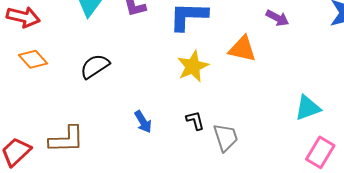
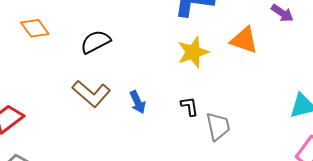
brown L-shape: (66, 139) -> (91, 94), moved, turned 36

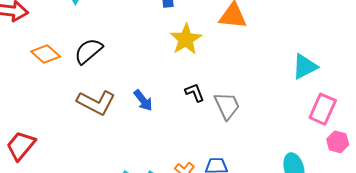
orange diamond: (35, 28) -> (46, 54), moved

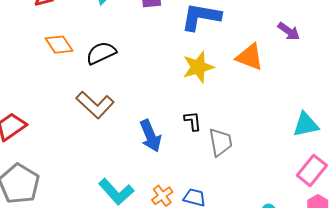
blue arrow: (143, 100) -> (150, 136), moved, size x1.4

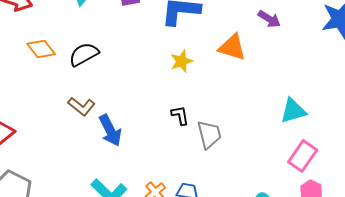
yellow star: (198, 67) -> (182, 61), size x0.7
brown L-shape: (95, 105) -> (81, 106), size x0.7
blue arrow: (150, 136) -> (110, 130), moved

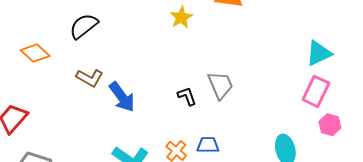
orange diamond: (41, 49) -> (35, 53), moved
cyan triangle: (293, 111) -> (319, 53), moved
black L-shape: (180, 115) -> (187, 96), moved

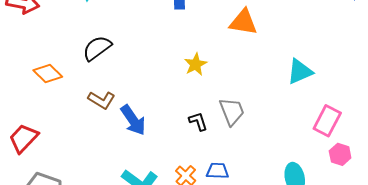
yellow star: (181, 17) -> (196, 64), moved
cyan triangle: (319, 53) -> (300, 71), moved

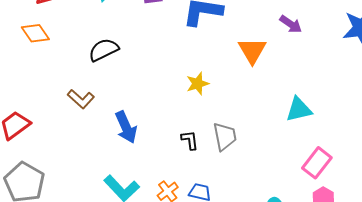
orange triangle: (243, 22) -> (252, 51), turned 40
orange diamond: (48, 74) -> (35, 33), moved
brown L-shape: (101, 100) -> (81, 99), moved

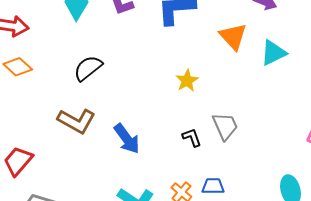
brown L-shape: (81, 99) -> (76, 121), size x1.4
cyan triangle: (299, 109) -> (273, 53), moved

